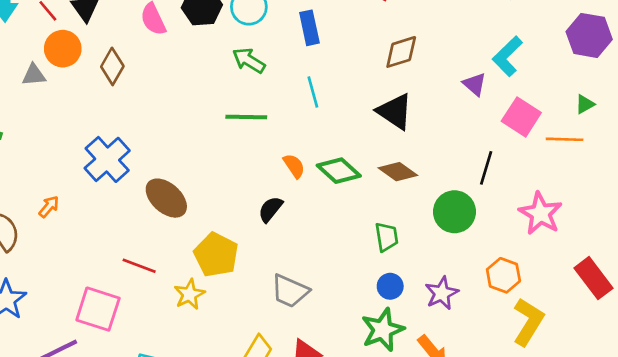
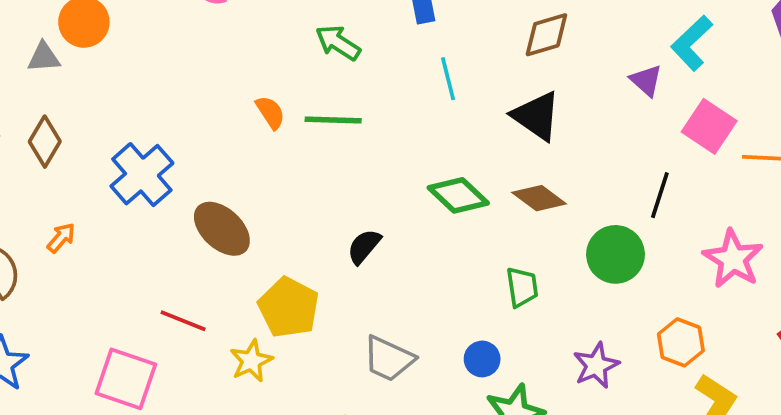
brown diamond: (112, 66) -> (45, 142), moved
cyan line: (313, 92) -> (448, 79), moved
orange semicircle: (294, 166) -> (270, 112), moved
blue circle: (390, 286) -> (482, 359), moved

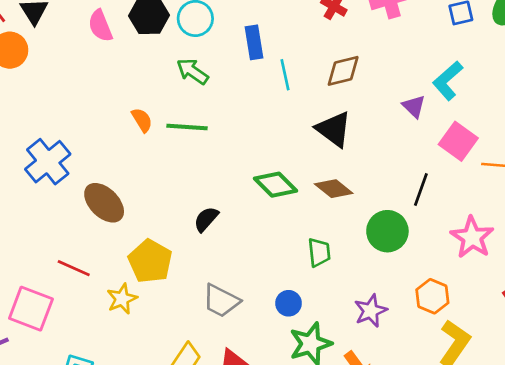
cyan line: (448, 79) -> (285, 75), moved

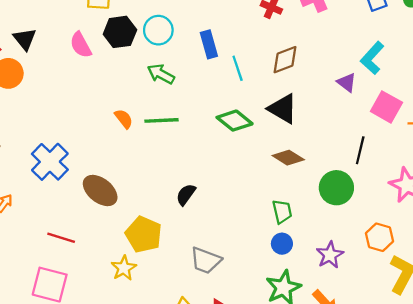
green diamond: (275, 185) -> (235, 121), moved
red line: (74, 268) -> (61, 238), moved
blue circle: (289, 303) -> (282, 244), moved

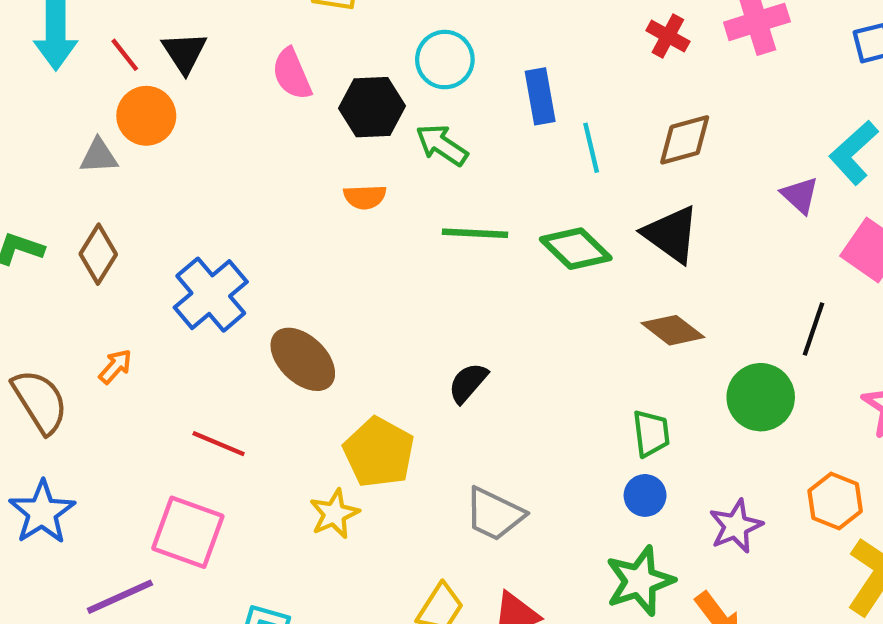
black hexagon: (120, 32) -> (372, 107), moved
orange semicircle: (124, 119) -> (365, 197), moved, turned 120
green line: (162, 120) -> (475, 233), moved

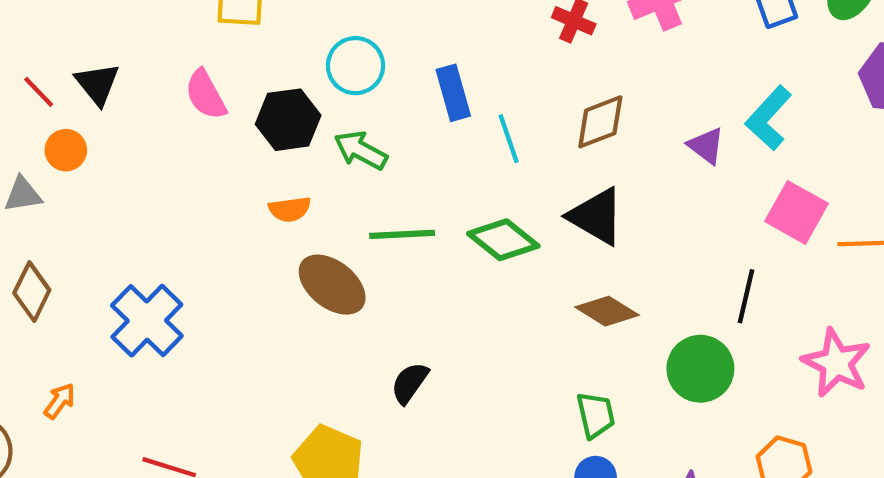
orange circle: (146, 116) -> (66, 150), size x0.7
purple triangle: (800, 195) -> (706, 146), moved
brown ellipse: (303, 359) -> (332, 285), moved

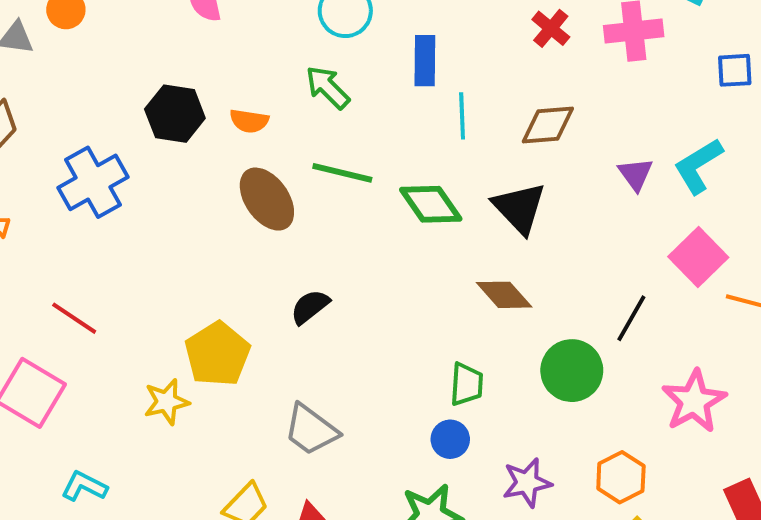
black hexagon: (288, 120) -> (175, 114), moved

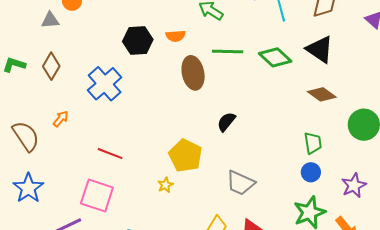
brown ellipse: (267, 199) -> (193, 73), turned 36
yellow star: (166, 402) -> (165, 185), size x0.7

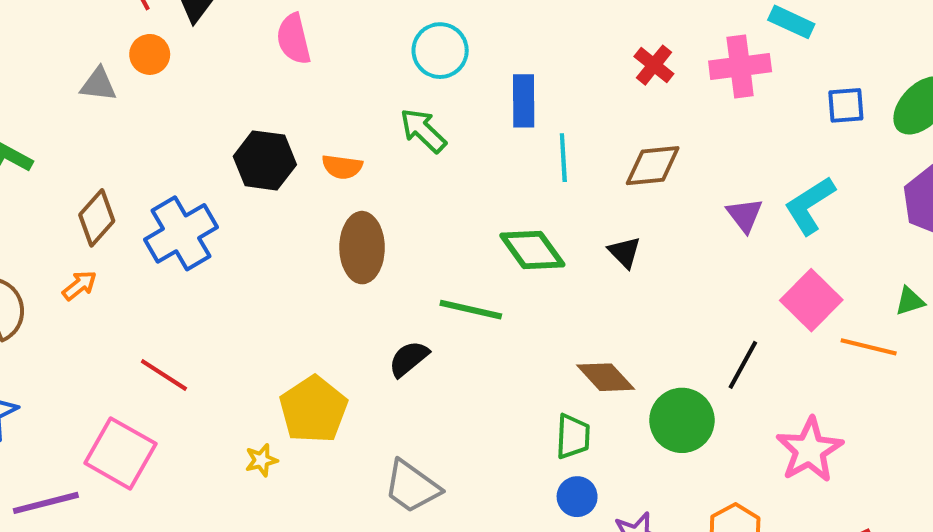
black triangle: (320, 49) -> (625, 252), size x0.6
green line: (228, 52) -> (471, 310), moved
brown diamond: (51, 66) -> (97, 218), moved
brown diamond: (322, 94) -> (606, 377), moved
blue circle: (311, 172) -> (577, 497), moved

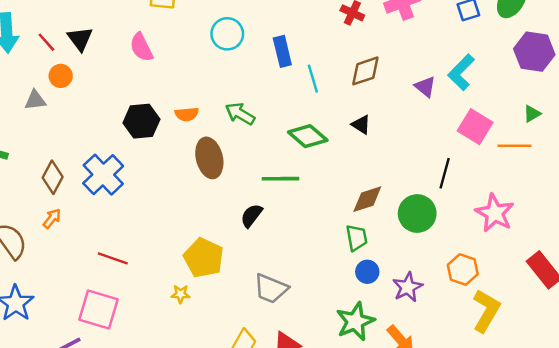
green arrow: (423, 130) -> (240, 114), moved
brown diamond: (606, 377) -> (367, 199), turned -52
yellow star: (261, 460) -> (181, 294), turned 30

